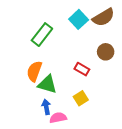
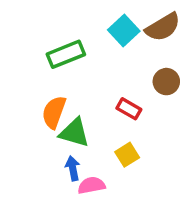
green rectangle: (42, 35) -> (66, 54), turned 30

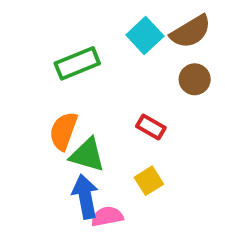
brown circle: (166, 82) -> (195, 79), moved
blue arrow: (73, 168) -> (85, 197), size x1.5

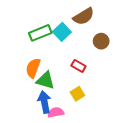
brown semicircle: (191, 32) -> (84, 16), moved
cyan square: (145, 36) -> (62, 32), moved

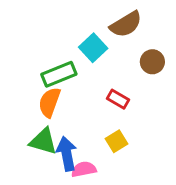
green rectangle: (40, 33) -> (59, 74), moved
green triangle: (45, 80) -> (43, 141), moved

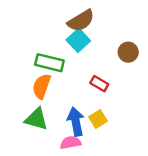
brown semicircle: (126, 24) -> (81, 21), moved
green rectangle: (59, 74) -> (49, 63), turned 36
blue arrow: (67, 154) -> (76, 122), moved

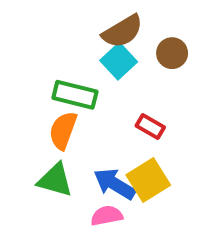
brown circle: (128, 52) -> (172, 53), moved
yellow square: (98, 119) -> (148, 180), size x1.5
blue arrow: (76, 122) -> (115, 184), turned -48

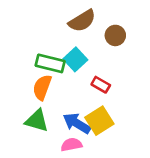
cyan square: (119, 61) -> (75, 59), moved

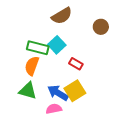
brown circle: (115, 35) -> (101, 27), moved

